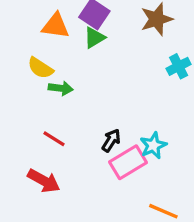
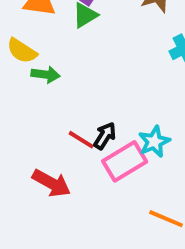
red line: (54, 139) -> (81, 140), moved
red arrow: (44, 181) -> (51, 183), moved

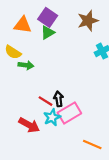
black arrow: (105, 136) -> (59, 99), turned -40
cyan star: (154, 142) -> (52, 117), moved

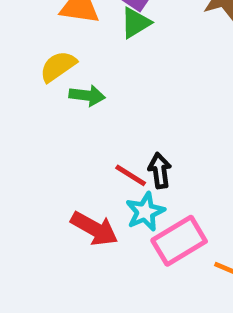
yellow semicircle: (13, 52) -> (58, 66), turned 112
pink rectangle: (69, 113) -> (179, 241), moved

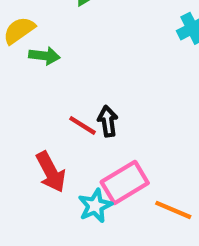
cyan star: (145, 212) -> (95, 206), moved
red arrow: (94, 229) -> (51, 172), turned 33

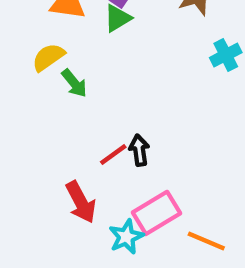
green arrow: (44, 56) -> (74, 83), turned 44
red line: (82, 125) -> (113, 155), turned -68

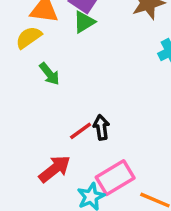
yellow semicircle: (48, 57) -> (29, 37), moved
red arrow: (81, 202) -> (55, 169), turned -100

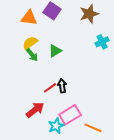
green triangle: (84, 22) -> (55, 51), moved
yellow semicircle: (29, 37) -> (30, 43), moved

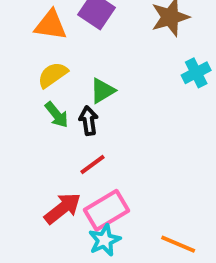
green arrow: (32, 55) -> (57, 115), moved
black arrow: (62, 86) -> (89, 121), moved
pink rectangle: (70, 115) -> (106, 210), moved

